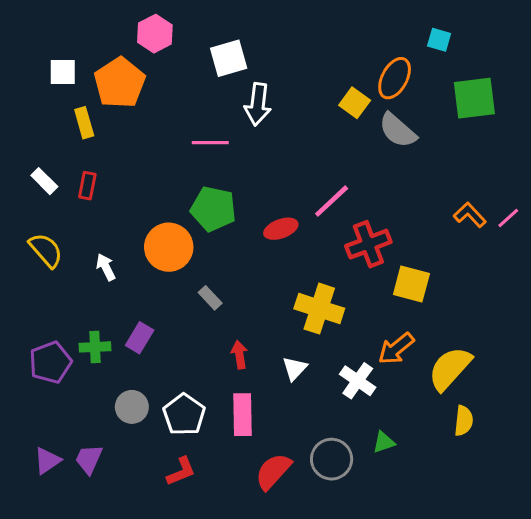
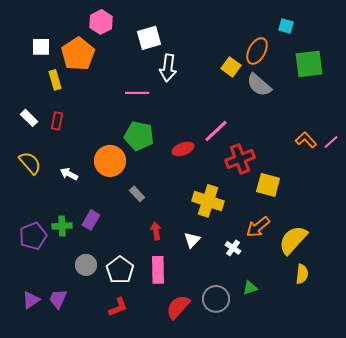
white arrow: (106, 267) -> (69, 174), turned -36
white cross: (358, 381) -> (233, 248), size x0.7

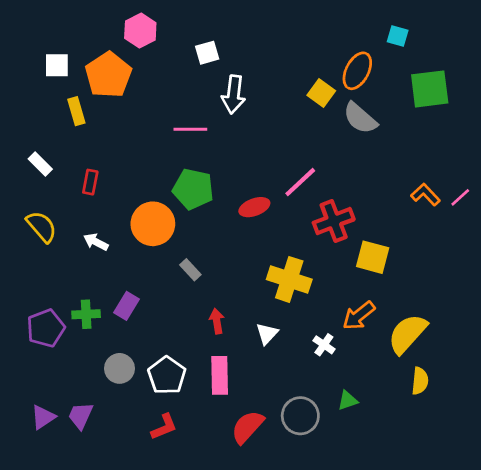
white square: (149, 38) -> (207, 53), size x0.7
red rectangle: (57, 121) -> (90, 182), moved

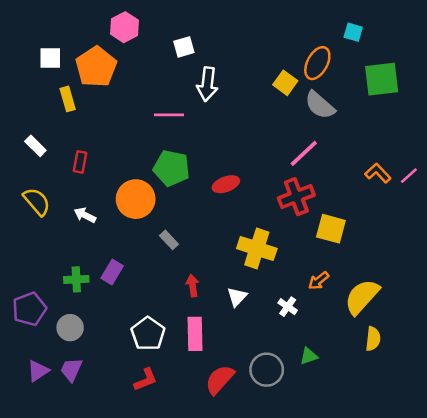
pink line: (300, 182) -> (304, 153), moved
orange arrow: (359, 316) -> (319, 281), size x0.7
purple pentagon: (46, 328) -> (29, 309), moved
gray circle: (119, 368) -> (70, 328), moved

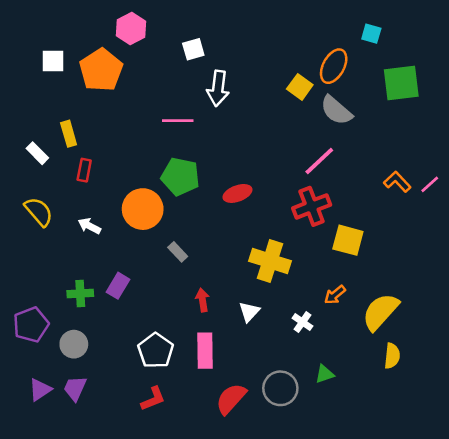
yellow rectangle: (68, 99) -> (69, 134), moved

